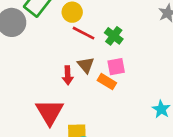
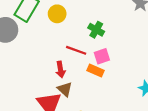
red line: (84, 33) -> (76, 50), moved
brown triangle: (86, 65) -> (65, 89), moved

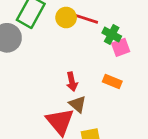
red line: (76, 50) -> (86, 19), moved
pink square: (102, 56) -> (121, 47), moved

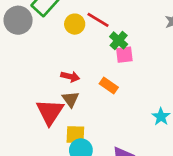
yellow circle: (66, 18) -> (75, 24), moved
red arrow: (72, 82) -> (70, 77), turned -78

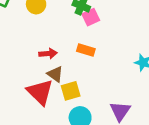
yellow square: (75, 135) -> (71, 91), moved

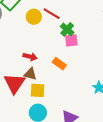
brown triangle: (55, 74) -> (30, 74), turned -40

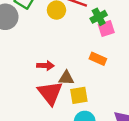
green cross: (67, 29) -> (99, 17), turned 32
red arrow: (30, 57) -> (45, 66), moved

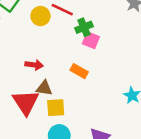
pink square: (106, 28) -> (91, 40), turned 35
red arrow: (45, 66) -> (34, 65), moved

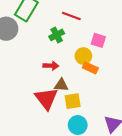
yellow circle: (40, 16) -> (83, 56), moved
green cross: (84, 27) -> (57, 35), moved

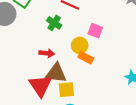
green cross: (57, 35) -> (54, 23), turned -32
brown triangle: (61, 85) -> (56, 73), size x1.5

